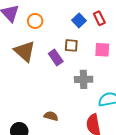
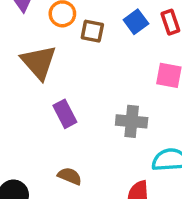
brown square: (71, 45) -> (92, 31), moved
purple rectangle: (56, 58) -> (65, 114), moved

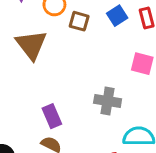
purple rectangle: (65, 114) -> (52, 116), moved

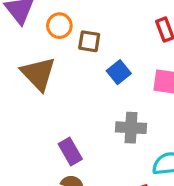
blue square: (117, 16) -> (119, 72), moved

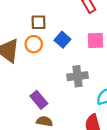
orange circle: (59, 26) -> (34, 44), moved

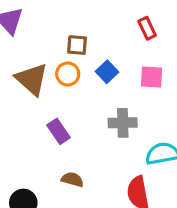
purple rectangle: (39, 100) -> (58, 131), moved

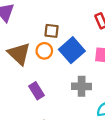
blue square: (107, 72) -> (72, 50), size x1.6

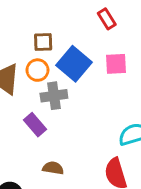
gray cross: (82, 86) -> (54, 96), moved

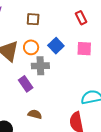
brown square: (43, 42) -> (33, 19), moved
blue square: (74, 64) -> (56, 46), size x0.7

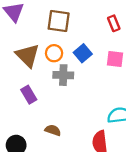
brown square: (33, 19) -> (59, 21), size x1.5
purple rectangle: (26, 84) -> (29, 95), moved

